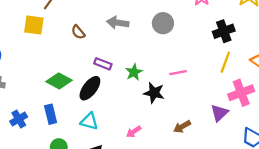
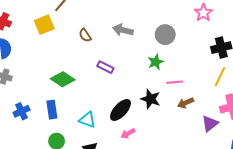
yellow square: (34, 25) -> (44, 25), turned -36
green star: (134, 72) -> (156, 62), moved
black ellipse: (90, 88) -> (120, 110), moved
brown arrow: (182, 127) -> (186, 103), moved

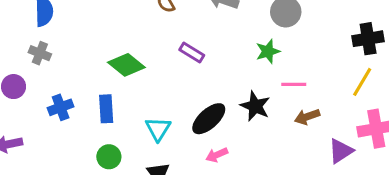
cyan triangle: (87, 120) -> (158, 129), turned 36

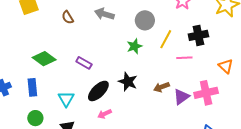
purple rectangle: (192, 52) -> (84, 63), moved
yellow line: (362, 82) -> (166, 39), moved
pink line: (294, 84) -> (184, 58), moved
purple triangle: (341, 151) -> (181, 97), moved

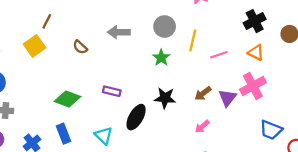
black cross: (198, 35) -> (255, 21), moved
orange triangle: (226, 66) -> (256, 53), moved
pink arrow: (105, 114) -> (202, 127), moved

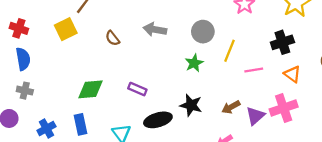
black cross: (255, 21) -> (282, 42), moved
green diamond: (67, 99) -> (90, 89), turned -35
black ellipse: (136, 117) -> (158, 120), turned 35

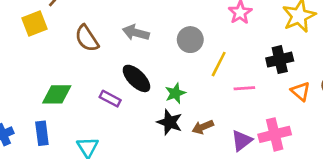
brown semicircle: (112, 38) -> (87, 38), size x1.5
green star: (194, 63) -> (175, 93), moved
orange triangle: (292, 74) -> (301, 91), moved
brown arrow: (231, 107) -> (203, 127), moved
black ellipse: (158, 120) -> (136, 78), moved, turned 56

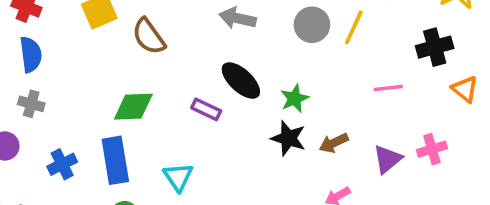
brown semicircle: (87, 38) -> (149, 36), moved
yellow line: (219, 64) -> (354, 27), moved
blue rectangle: (42, 133) -> (115, 160), size x1.4
pink cross: (275, 134) -> (432, 149), size x0.7

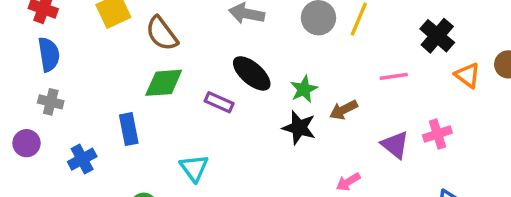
black cross: (435, 47) -> (437, 36), turned -32
green diamond: (133, 107) -> (164, 83), moved
brown arrow: (334, 143) -> (344, 110), moved
purple triangle: (387, 159) -> (395, 145), turned -40
blue rectangle: (115, 160) -> (129, 129), moved, size x0.7

